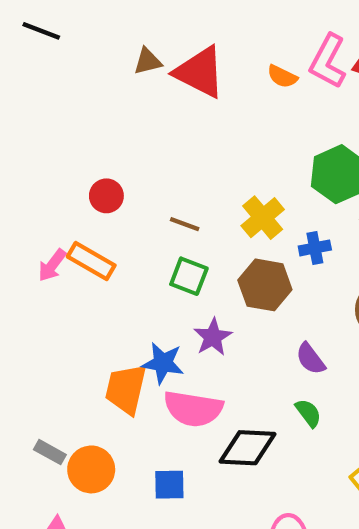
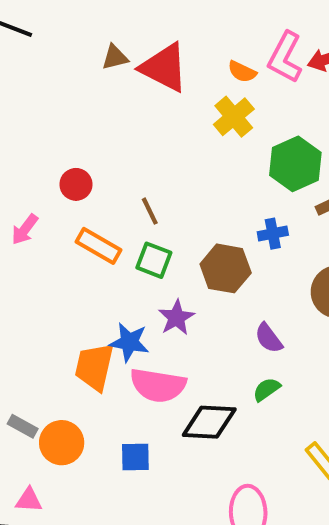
yellow cross: (263, 218) -> (234, 117), moved
brown line: (185, 224) -> (150, 211), turned 44
orange rectangle: (91, 261) -> (99, 246), moved
pink arrow: (52, 265) -> (25, 229), moved
green semicircle: (308, 413) -> (267, 389), turned -88

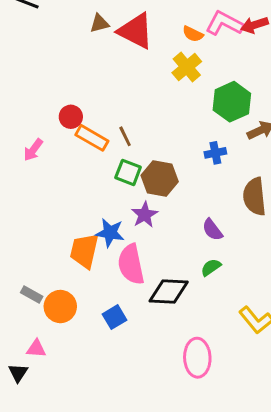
pink L-shape: (285, 57) -> (224, 23), turned 90
orange rectangle: (99, 246) -> (92, 138), moved
brown hexagon: (226, 268) -> (160, 179), moved
pink semicircle: (158, 385) -> (131, 264), turned 69
blue square: (135, 457) -> (114, 317), turned -30

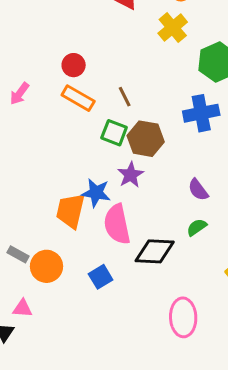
red circle: (71, 117) -> (74, 65), moved
brown line: (125, 136) -> (125, 97), moved
pink arrow: (33, 150) -> (19, 94), moved
blue cross: (215, 153) -> (201, 113), size x1.6

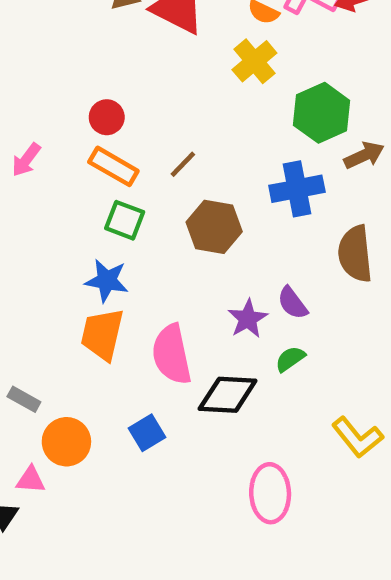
brown line: (125, 97) -> (183, 164), turned 70
green square: (114, 133) -> (125, 220), moved
purple star: (131, 175) -> (248, 319), moved
blue star: (96, 193) -> (107, 281), moved
orange circle: (46, 266) -> (66, 442), moved

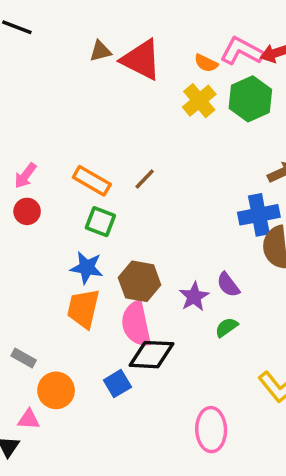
green hexagon: (322, 113) -> (250, 99), moved
red circle: (107, 117) -> (27, 211), moved
blue cross: (297, 189) -> (259, 215), moved
brown hexagon: (214, 227) -> (140, 281), moved
black diamond: (228, 395) -> (151, 355), moved

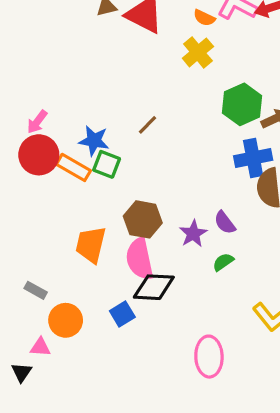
green hexagon: (250, 99) -> (242, 104), moved
orange rectangle: (92, 181) -> (73, 167), moved
red circle: (27, 211) -> (39, 155), size x1.6
blue star: (87, 268) -> (94, 141), moved

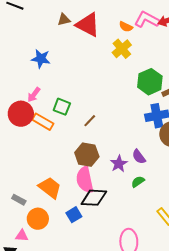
pink arrow: (37, 122) -> (34, 95), moved
brown line: (148, 125) -> (90, 121), moved
blue star: (94, 141) -> (41, 59), moved
green square: (107, 164) -> (62, 107), moved
orange trapezoid: (91, 245) -> (50, 188), moved, turned 115

